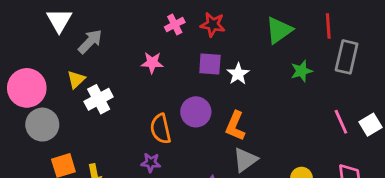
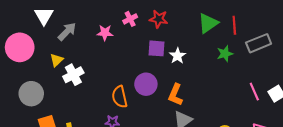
red line: (328, 26) -> (234, 25), moved
gray rectangle: (347, 57) -> (259, 43), turned 55
pink star: (152, 63) -> (105, 33), moved
pink circle: (27, 88) -> (20, 47), moved

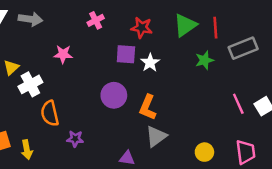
red star: (159, 19) -> (142, 28), moved
gray arrow: (67, 32) -> (30, 19), moved, turned 54
pink star: (105, 33) -> (63, 54), moved
orange semicircle: (120, 97) -> (50, 113), moved

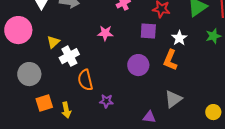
pink star: (63, 54) -> (105, 33), moved
white star: (150, 63) -> (179, 38), moved
orange L-shape: (148, 107) -> (170, 60), moved

